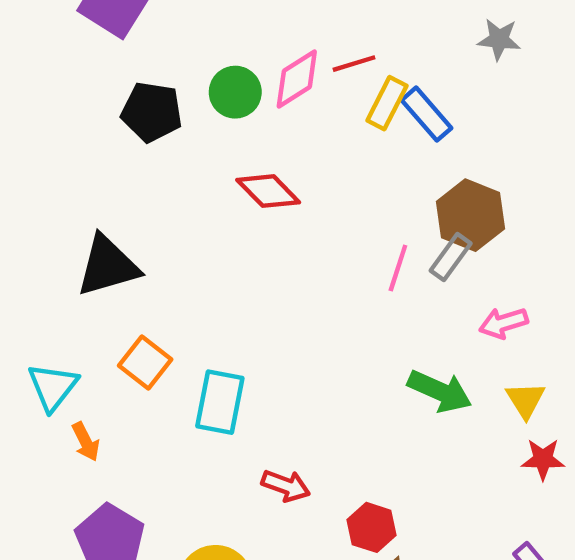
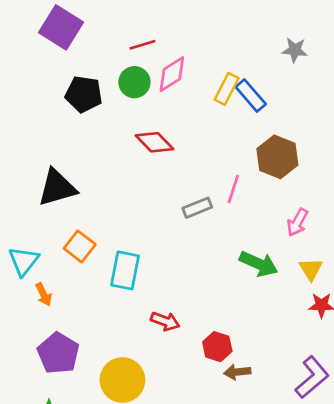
red line: (354, 64) -> (142, 45), moved
gray rectangle: (451, 257) -> (197, 208), moved, turned 32
pink arrow: (503, 323) -> (297, 222), turned -44

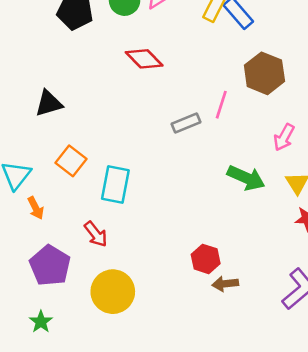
black triangle: (57, 188) -> (49, 103), size x0.7
red arrow: (165, 321) -> (96, 234), moved, turned 32

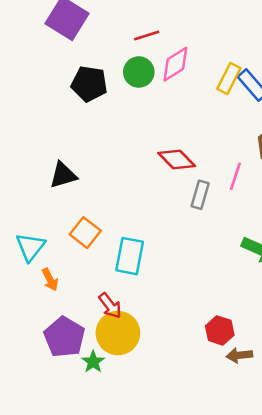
red diamond: (144, 59) -> (177, 159), moved
gray rectangle: (186, 123) -> (200, 195), turned -52
yellow circle: (113, 292) -> (118, 333), moved
green star: (41, 322) -> (93, 362), moved

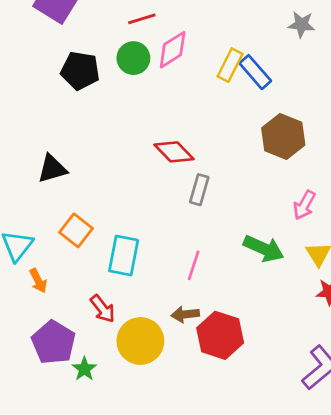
pink line: (235, 176) -> (194, 265), moved
red hexagon: (220, 330) -> (220, 335), size x1.5
yellow circle: (118, 333) -> (140, 341), moved
brown arrow: (239, 355) -> (185, 314), moved

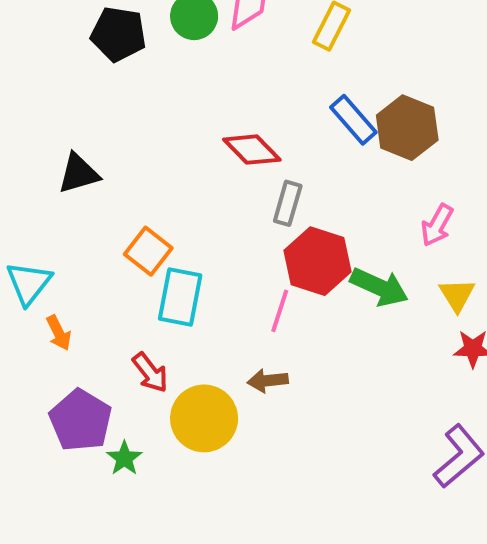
blue rectangle: (255, 72) -> (353, 120), moved
orange square: (76, 230) -> (148, 251), moved
red hexagon: (220, 335) -> (318, 261), moved

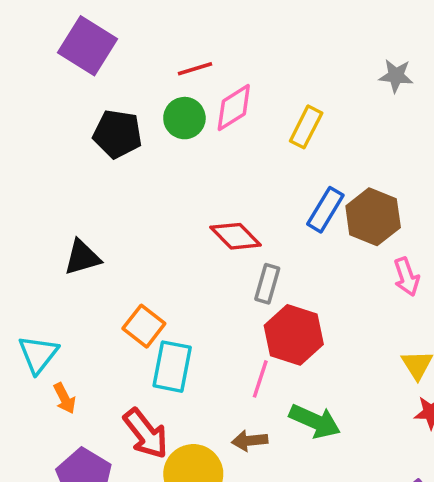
blue rectangle: (353, 120) -> (325, 210), turned 72
pink arrow: (437, 225) -> (407, 277), moved, turned -48
green arrow: (379, 287) -> (315, 421), moved
red arrow: (150, 373) -> (146, 434), size x1.4

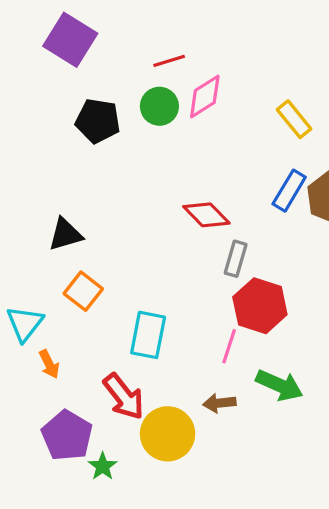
yellow rectangle: (306, 127) -> (294, 119), moved, turned -66
orange square: (144, 326) -> (83, 291), moved

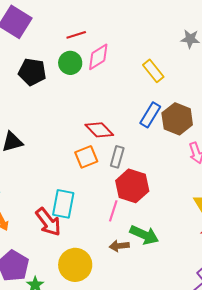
orange square: (83, 291) -> (86, 157), moved, turned 30
red arrow: (124, 397) -> (48, 222), moved
brown arrow: (219, 403) -> (119, 246), moved

